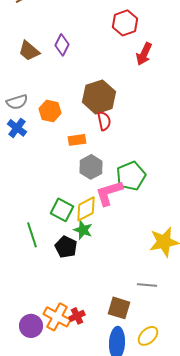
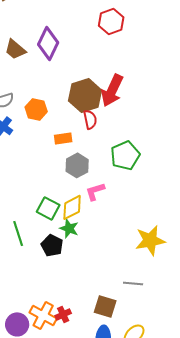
purple diamond: (62, 45) -> (48, 43), size x1.5
red arrow: (144, 54) -> (112, 90), moved, size x1.4
green pentagon: (131, 176) -> (125, 155), moved
pink L-shape: (109, 193) -> (95, 191), size x0.7

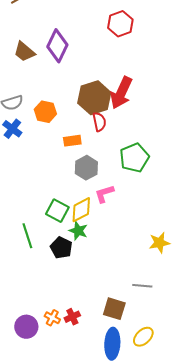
yellow star: (150, 240) -> (159, 243), size x0.7
orange cross: (43, 315) -> (52, 318), size x0.6

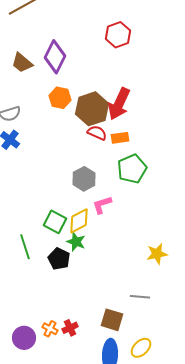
orange hexagon: (45, 112) -> (60, 98), moved
red semicircle: (99, 122) -> (97, 133), turned -54
orange rectangle: (72, 141) -> (120, 138), moved

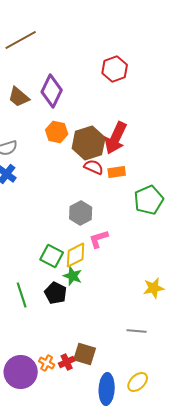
green pentagon: (132, 169) -> (149, 200), moved
green line: (25, 247) -> (22, 295), moved
brown square: (112, 320) -> (85, 354), moved
purple circle: (24, 338) -> (21, 372), size x1.4

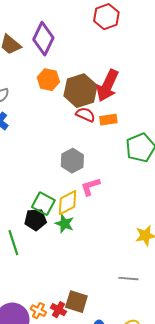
black pentagon: (56, 293) -> (35, 220), moved, turned -30
red cross: (67, 362) -> (58, 310), turned -35

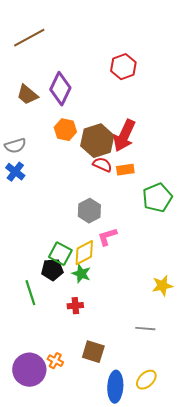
red cross: (58, 310) -> (75, 306), moved, turned -35

